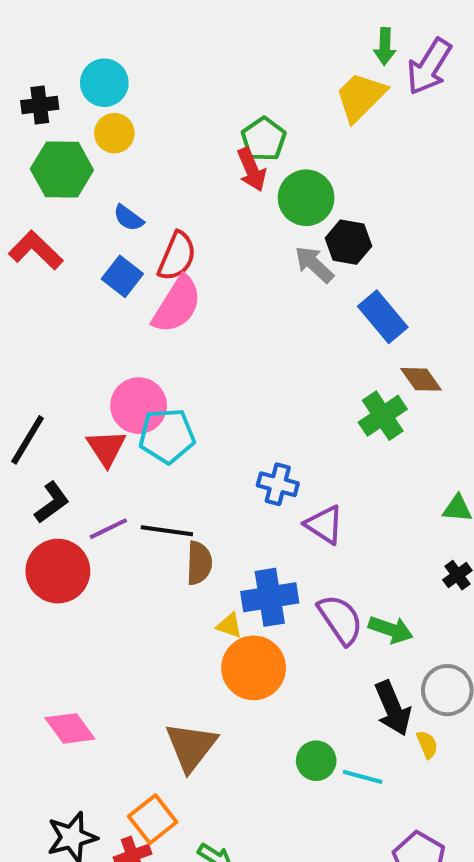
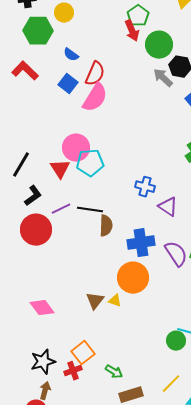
yellow triangle: (229, 626) -> (115, 301), moved
brown triangle: (191, 747) -> (95, 301), moved, size x0.7
green circle: (316, 761) -> (176, 341), moved

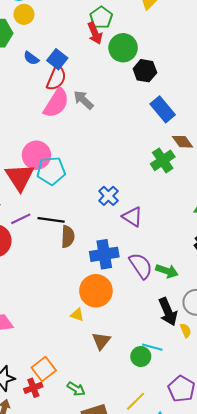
gray arrow: (163, 78) -> (83, 100), moved
blue square: (68, 84) -> (57, 59), moved
red triangle: (60, 169) -> (20, 177), size x1.4
blue cross: (145, 187) -> (108, 196), turned 30
brown triangle: (95, 301) -> (101, 341), moved

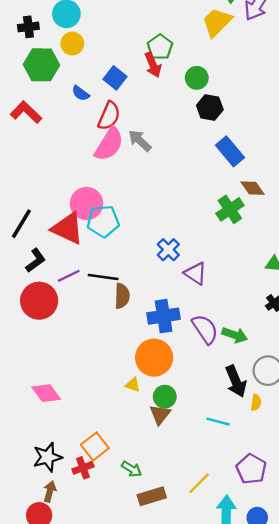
green circle: (123, 48) -> (197, 78), moved, size x0.7
blue square: (57, 59) -> (115, 78), moved
red triangle: (20, 177) -> (68, 228), turned -32
yellow semicircle: (186, 330) -> (256, 403), turned 32
green circle: (141, 357) -> (165, 397), moved

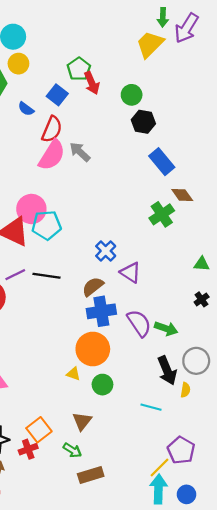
green pentagon: (160, 47) -> (79, 69), moved
brown semicircle: (122, 296) -> (93, 287), moved, turned -130
brown triangle: (160, 414) -> (82, 421), moved
yellow line: (199, 483) -> (160, 467), moved

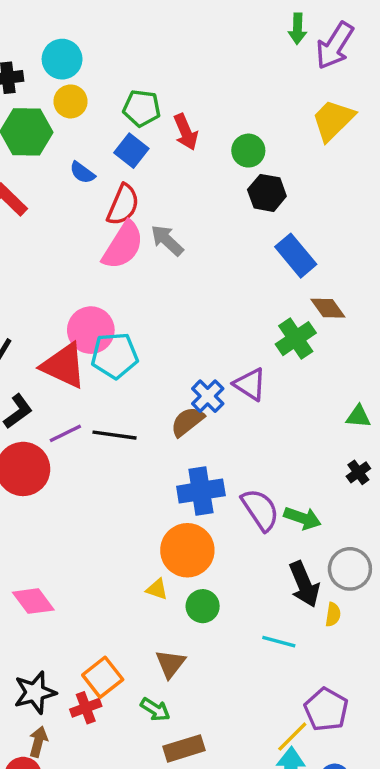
yellow trapezoid: (150, 44) -> (333, 120), moved
green pentagon: (79, 69) -> (142, 108), moved, turned -30
purple triangle: (130, 273) -> (250, 384), moved
brown semicircle: (93, 287) -> (187, 422), moved

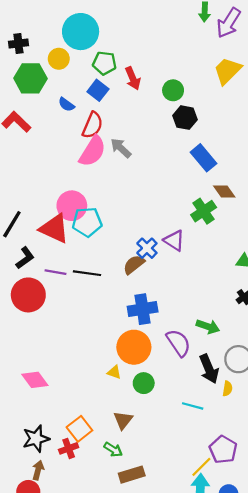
cyan circle: (62, 59) -> (81, 32), moved, size x1.4
purple line: (65, 433) -> (56, 272), turned 36
purple semicircle: (260, 510) -> (179, 343), moved

